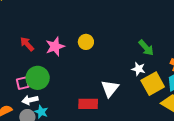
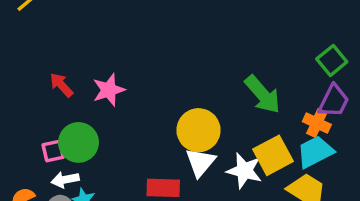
yellow circle: (86, 42) -> (198, 130), moved, size x1.6
green arrow: (146, 48) -> (263, 94), size x1.4
white star: (138, 69) -> (244, 171), moved, size x1.5

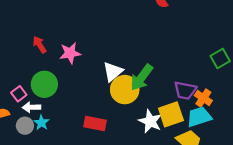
green arrow: (263, 94) -> (142, 77), moved, turned 68
purple trapezoid: (334, 101) -> (185, 90), moved, turned 65
pink square: (53, 151) -> (19, 94), moved, turned -35
white triangle: (200, 162) -> (113, 72), moved

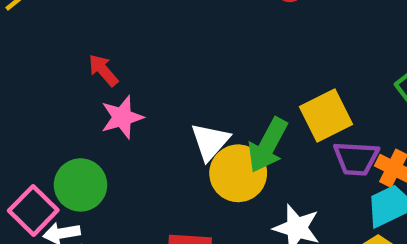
red arrow: (40, 45) -> (103, 70), moved
pink square: (19, 94) -> (33, 210), size x1.5
yellow square: (171, 114) -> (326, 116), moved

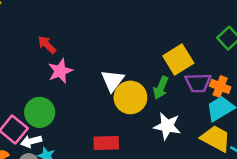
green arrow: (268, 145) -> (161, 88), moved, size x0.7

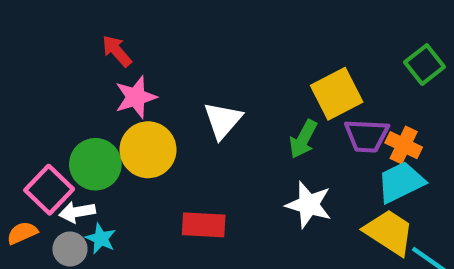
yellow circle: (130, 97) -> (148, 150), moved

